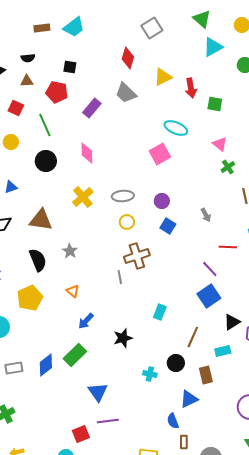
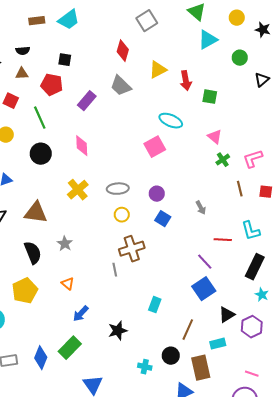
blue diamond: (46, 365) -> (41, 358), turned -30
brown rectangle: (206, 375) -> (201, 368), size x1.4

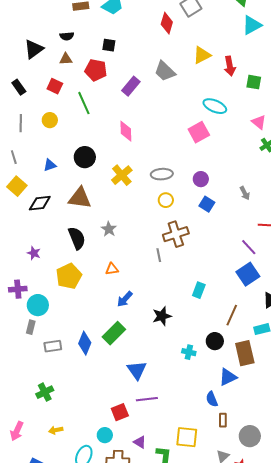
red diamond: (123, 51) -> (167, 23), moved
black circle: (41, 154) -> (85, 157), moved
orange triangle: (68, 284) -> (112, 269), turned -48

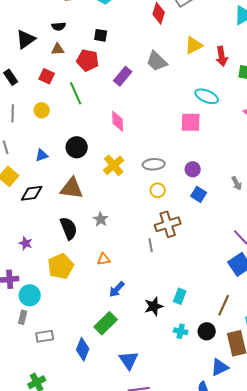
pink square: (199, 132) -> (191, 122), turned 30
cyan rectangle: (199, 290) -> (180, 296), moved
blue diamond: (85, 343) -> (83, 349), moved
cyan cross: (189, 352) -> (181, 331), moved

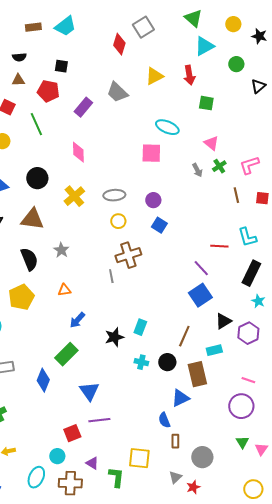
red arrow: (222, 56) -> (189, 75), moved
gray arrow: (237, 183) -> (197, 170), moved

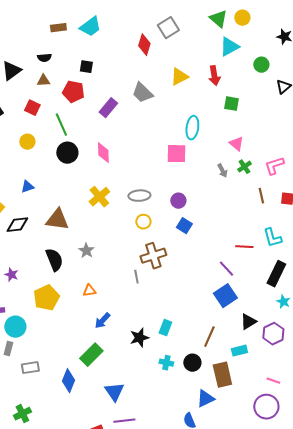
yellow circle: (233, 24) -> (242, 18), moved
cyan ellipse: (167, 127) -> (192, 128), turned 75
black circle: (37, 178) -> (67, 153), moved

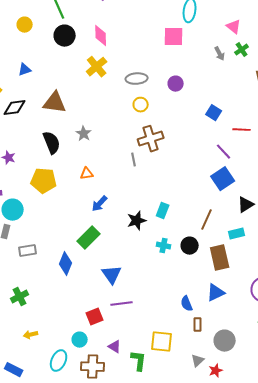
yellow cross: (99, 197) -> (97, 67), moved
blue square: (184, 226) -> (214, 113), moved
yellow pentagon: (46, 298) -> (44, 181), turned 30
blue triangle: (205, 399) -> (216, 293), moved

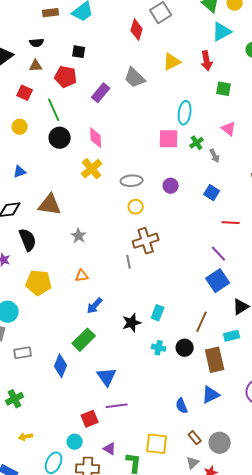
green cross: (242, 50) -> (197, 143), moved
blue square: (214, 113) -> (212, 193), moved
red line: (242, 130) -> (231, 223), moved
black semicircle: (52, 143) -> (28, 240), moved
brown rectangle: (198, 325) -> (195, 438), moved, turned -40

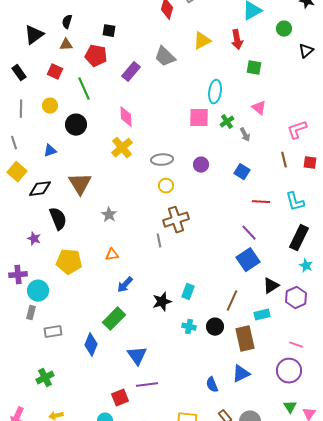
black semicircle: (37, 43) -> (67, 22), turned 112
black circle: (60, 138) -> (76, 125), moved
brown triangle: (50, 205) -> (80, 184), turned 50

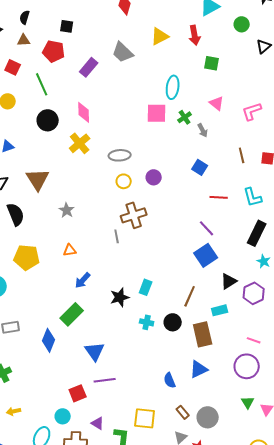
black circle: (76, 125) -> (48, 120), moved
pink L-shape: (297, 130) -> (252, 111), moved
purple circle: (201, 165) -> (154, 177), moved

